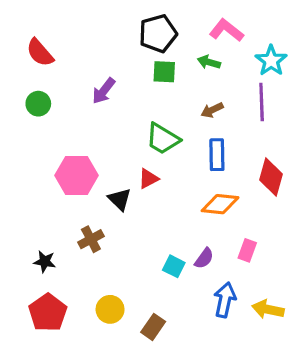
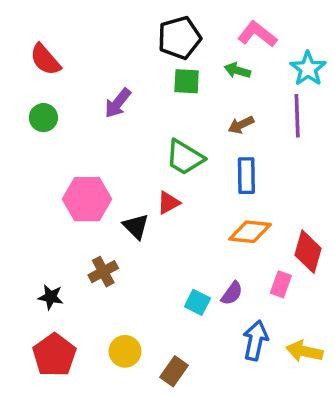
red diamond: (271, 177) -> (308, 252), moved

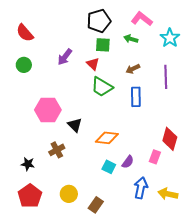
purple line: (297, 116) -> (166, 77), moved
red triangle: (168, 203) -> (93, 64), moved, turned -48
orange diamond: (250, 232) -> (107, 138), moved

